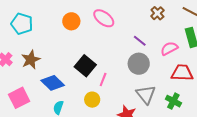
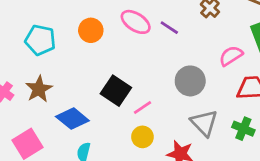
cyan pentagon: (22, 24) -> (40, 40), moved
purple line: (140, 41) -> (169, 28), moved
pink line: (103, 79) -> (143, 107), turned 40
yellow circle: (92, 100) -> (142, 137), moved

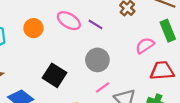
gray circle: (190, 81) -> (97, 60), moved
pink line: (143, 107) -> (102, 88), moved

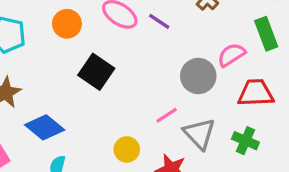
gray circle: (97, 60) -> (198, 76), moved
black square: (54, 75) -> (96, 72), moved

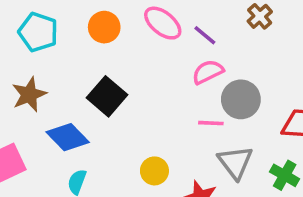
pink semicircle: (231, 55) -> (208, 72), moved
black square: (96, 72) -> (107, 96), moved
pink line: (167, 115) -> (211, 123), moved, turned 30

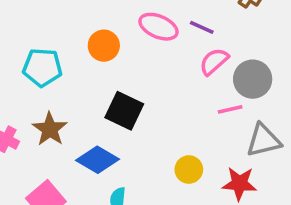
gray triangle: (235, 162) -> (264, 140), turned -51

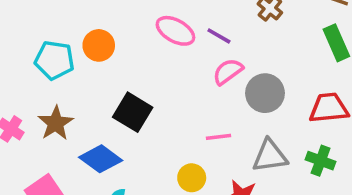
orange circle: (104, 46) -> (99, 45), moved
pink line: (230, 109) -> (218, 137), moved

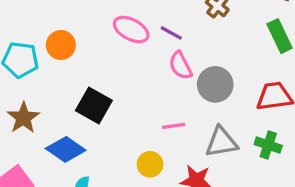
pink semicircle: (228, 72) -> (180, 65), turned -80

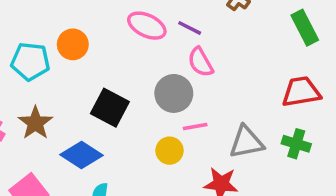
gray circle: (215, 84) -> (174, 93), moved
yellow circle: (150, 164) -> (170, 151), moved

